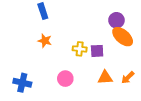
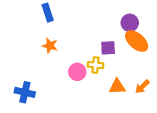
yellow cross: (80, 49) -> (96, 65), moved
purple square: (97, 51) -> (108, 48), moved
pink circle: (65, 79) -> (77, 72), moved

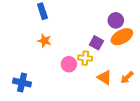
orange ellipse: (137, 41) -> (122, 37), turned -70
purple square: (108, 48) -> (96, 43), turned 32
orange triangle: (117, 87) -> (105, 77), turned 35

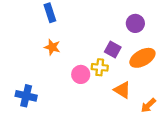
orange ellipse: (122, 37) -> (142, 58), moved
orange arrow: (127, 77) -> (148, 105), moved

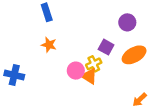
yellow cross: (100, 67) -> (94, 64), turned -32
orange triangle: (122, 90) -> (89, 76), moved
blue cross: (26, 96) -> (14, 75), moved

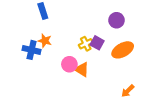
yellow cross: (94, 64) -> (86, 44), moved
blue cross: (14, 75) -> (32, 50), moved

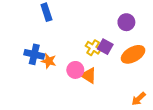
orange star: (45, 41) -> (49, 61), moved
yellow cross: (86, 44) -> (93, 48), turned -32

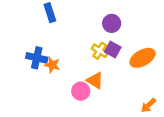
purple circle: (126, 22) -> (112, 23), moved
pink circle: (75, 70) -> (81, 91), moved

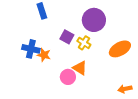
purple circle: (112, 23) -> (94, 20), size x1.5
purple square: (113, 50) -> (67, 37), moved
orange arrow: (148, 105) -> (125, 89), turned 32

